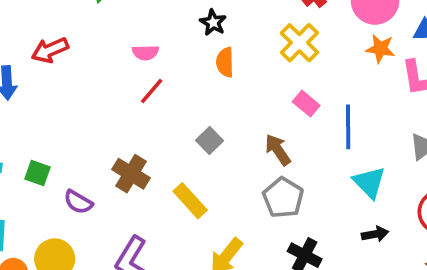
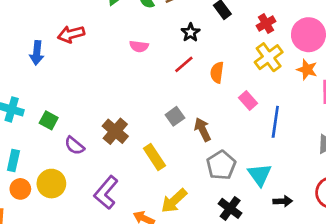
yellow cross: (299, 43) -> (269, 57), moved
orange semicircle: (225, 62) -> (217, 72), moved
red line: (152, 91) -> (184, 64), moved
brown arrow: (278, 150) -> (203, 130), moved
cyan triangle: (369, 182) -> (260, 175), moved

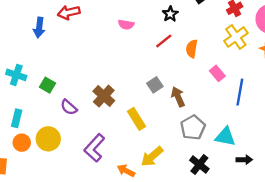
cyan triangle: (260, 175) -> (225, 137), turned -45

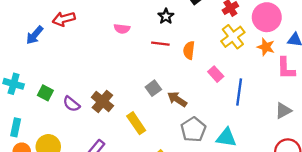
blue arrow: (39, 27) -> (35, 35), turned 36
red line: (164, 41) -> (160, 44), turned 48
brown arrow: (178, 97) -> (177, 99), turned -30
purple semicircle: (69, 107) -> (71, 104), moved

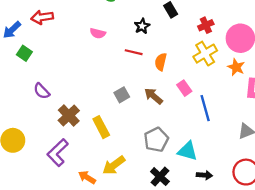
blue line: (239, 92) -> (205, 108), turned -30
green square: (45, 93) -> (24, 53), moved
brown arrow: (177, 99) -> (153, 96), moved
brown cross: (102, 101) -> (69, 116), moved
purple semicircle: (71, 104) -> (42, 91), moved

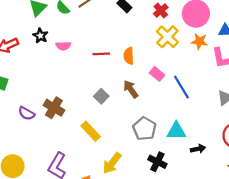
black star: (142, 26) -> (40, 36), moved
brown arrow: (153, 96) -> (131, 89), turned 30
brown cross: (69, 116) -> (54, 108), moved

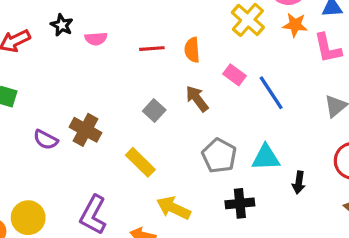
black arrow: (198, 149) -> (299, 182), turned 112
black cross: (157, 162) -> (240, 203), turned -30
yellow arrow: (112, 163) -> (174, 208), turned 80

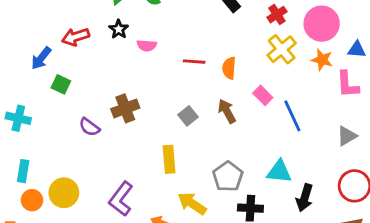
brown cross: (86, 130) -> (125, 108), moved, turned 32
gray pentagon: (219, 156) -> (228, 177), moved
yellow rectangle: (140, 162) -> (169, 159), turned 32
black arrow: (299, 182) -> (305, 198), size x1.4

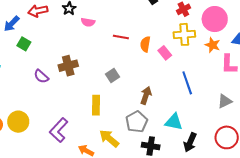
yellow cross: (282, 49) -> (184, 34), turned 30
pink rectangle: (263, 95) -> (165, 53), moved
brown arrow: (227, 111) -> (146, 95), moved, turned 42

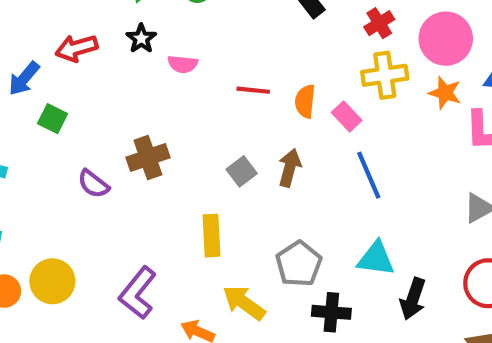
blue line: (187, 83) -> (369, 175), moved
brown arrow: (146, 95) -> (290, 168), moved

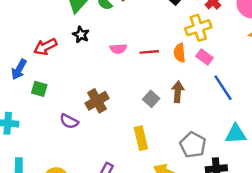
pink semicircle: (183, 64) -> (118, 49), moved
yellow cross: (385, 75) -> (198, 28), moved

